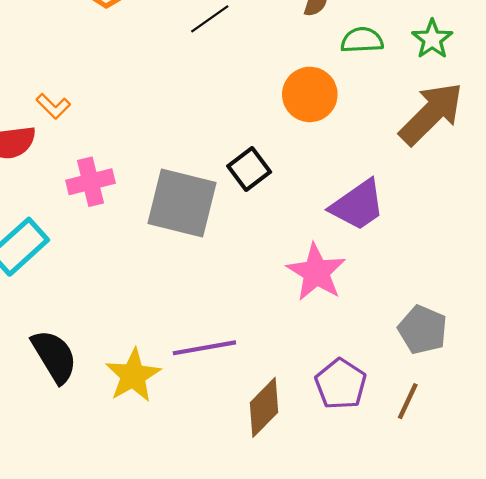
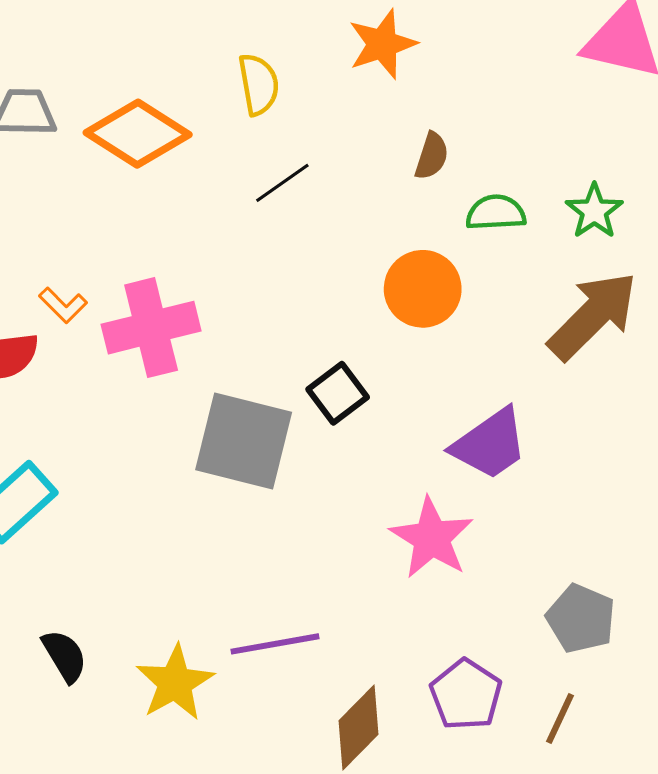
pink cross: (91, 182) -> (151, 328), moved, size x1.4
black semicircle: (54, 356) -> (65, 656), size x0.7

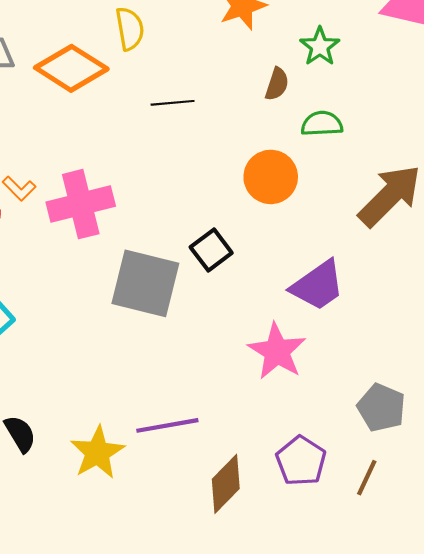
yellow semicircle: (259, 84) -> (130, 29), moved
black line: (282, 183) -> (173, 103), turned 30
green star: (594, 211) -> (320, 46), moved

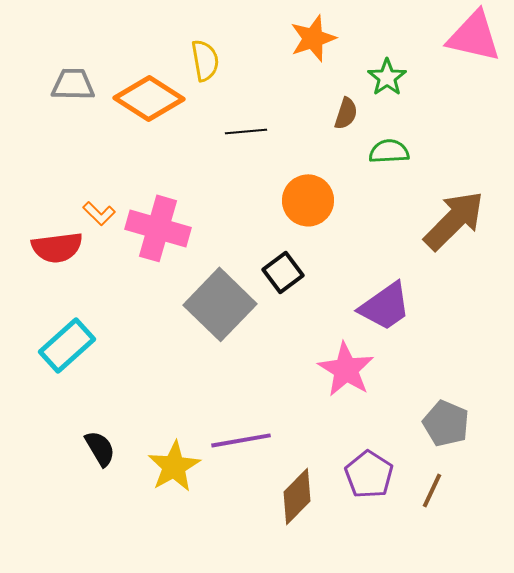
orange circle: (271, 177) -> (308, 200), moved
pink cross: (81, 204) -> (158, 228), turned 30
gray square: (145, 283) -> (220, 304), turned 30

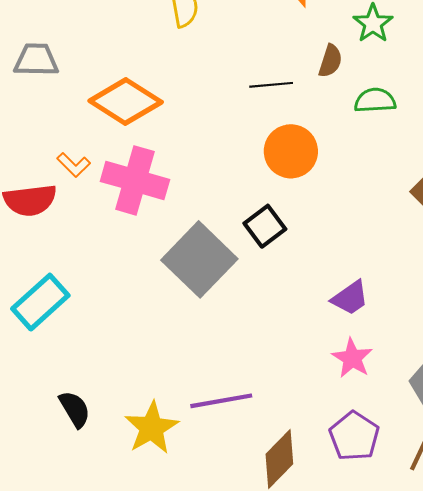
gray trapezoid: (73, 84) -> (36, 60), moved
orange diamond: (149, 98) -> (126, 101), moved
black line: (246, 131) -> (271, 85), moved
purple trapezoid: (385, 306) -> (350, 298), moved, size x0.7
pink star: (346, 369) -> (352, 358), moved, size x0.7

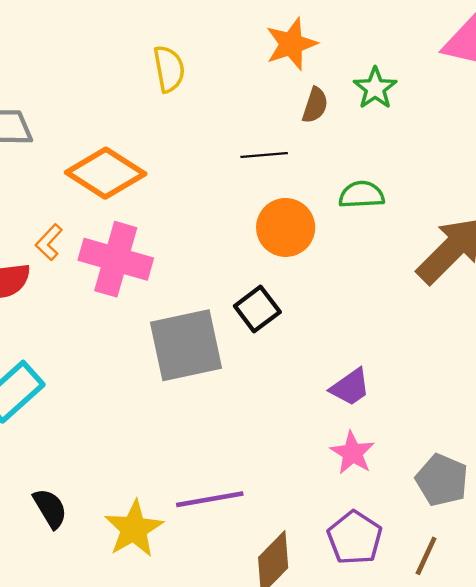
brown semicircle: (330, 61) -> (315, 105), moved
green semicircle: (375, 100) -> (362, 195), moved
orange L-shape: (74, 165) -> (49, 242), turned 88
gray square: (199, 259) -> (186, 345), turned 34

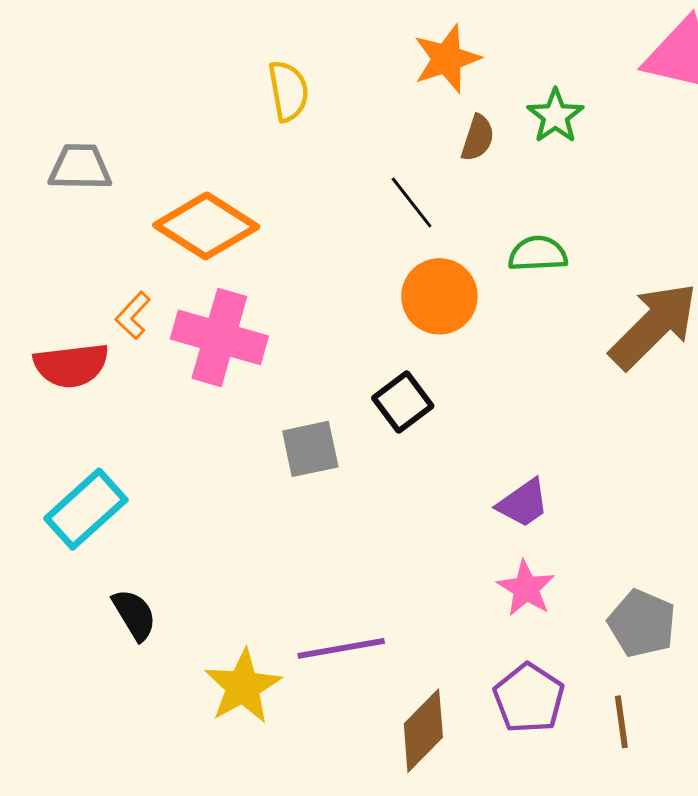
black line: (264, 155) -> (412, 202), turned 57
gray square: (186, 345) -> (310, 449), size x0.6
black semicircle: (50, 508) -> (134, 615), moved
brown line: (426, 556) -> (621, 722), turned -33

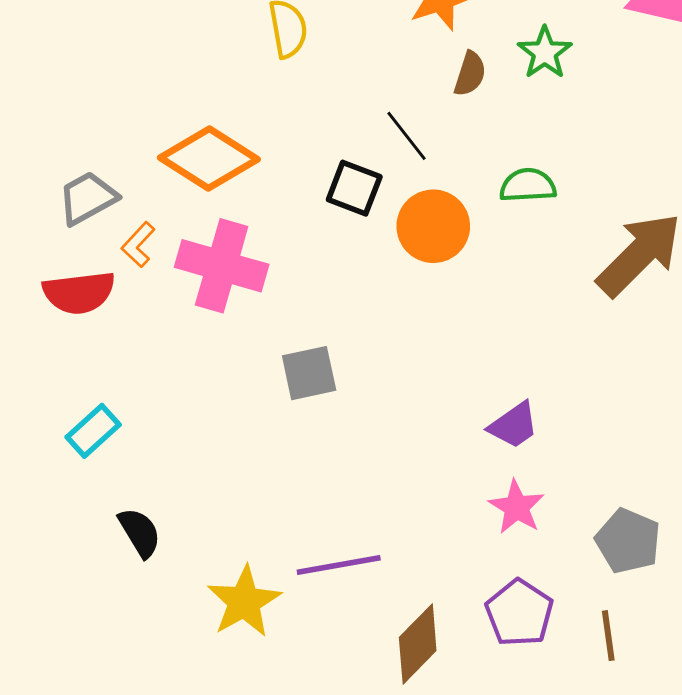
gray trapezoid: (80, 167) -> (87, 198), moved, turned -30
black square: (403, 402) -> (354, 188), moved, turned -32
cyan rectangle: (86, 509) -> (93, 431), size x0.7

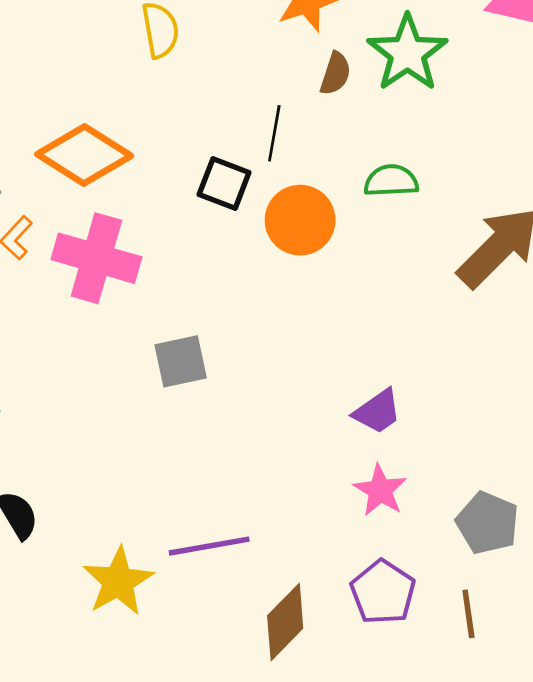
green star: (545, 53) -> (407, 53), size x1.5
black line: (406, 136) -> (274, 133), turned 48

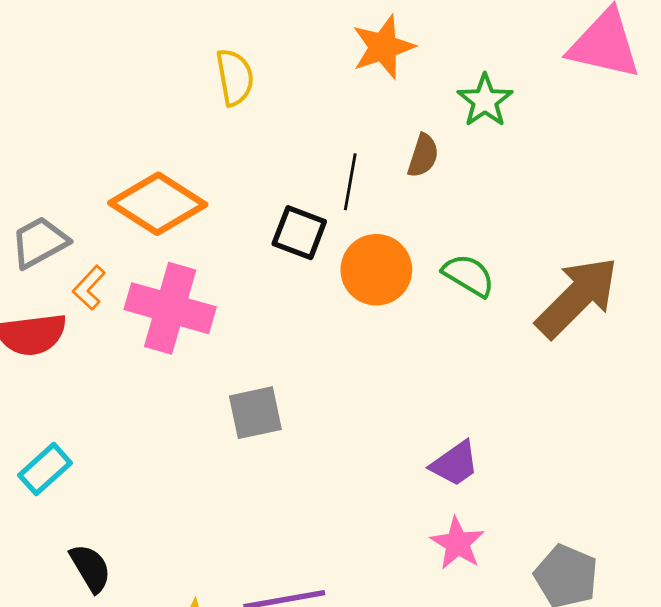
green star: (407, 53) -> (485, 101), size x0.7
brown semicircle: (335, 73) -> (423, 156), moved
green semicircle: (391, 181) -> (468, 275), moved, turned 34

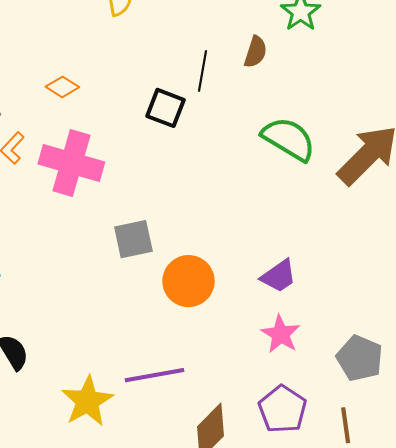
orange diamond: (158, 204) -> (62, 87), size x0.5
orange circle: (376, 270) -> (189, 281), moved
green semicircle: (468, 275) -> (289, 139), size x1.4

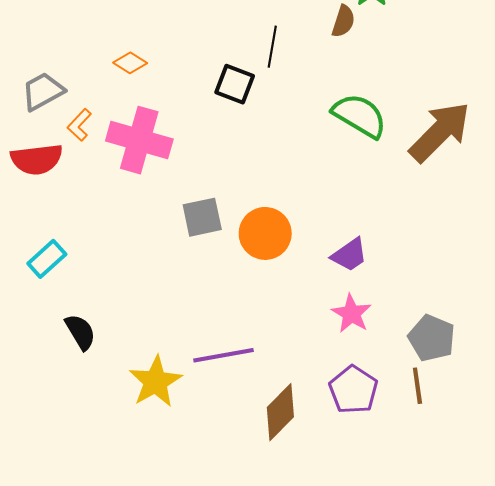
brown semicircle: (256, 52) -> (343, 21), moved
orange circle: (189, 281) -> (265, 233), moved
brown line: (346, 425) -> (417, 386), moved

